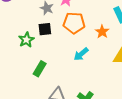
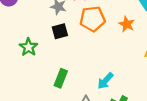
green star: (26, 40) -> (28, 47), moved
cyan arrow: (81, 54) -> (105, 81), moved

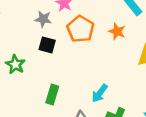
orange pentagon: (93, 19) -> (81, 29), turned -30
black square: (60, 31) -> (47, 45), turned 35

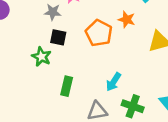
orange pentagon: (81, 29) -> (99, 33), moved
green star: (15, 64) -> (41, 57), moved

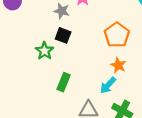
orange star: (127, 19) -> (118, 65), moved
orange pentagon: (99, 33) -> (117, 35), moved

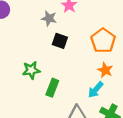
black square: (63, 35) -> (60, 41), moved
green star: (45, 51) -> (31, 70), moved, turned 30

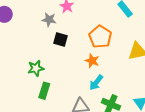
orange star: (105, 70) -> (92, 61), moved
green rectangle: (52, 88) -> (44, 91), moved

